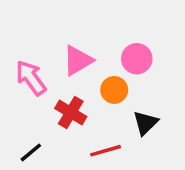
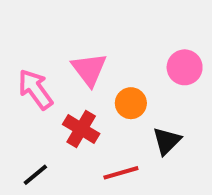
pink circle: (137, 59) -> (185, 67), moved
pink triangle: (78, 60) -> (89, 69), turned -36

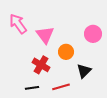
pink arrow: (35, 89) -> (18, 24), moved
black line: (35, 175) -> (32, 88), moved, turned 32

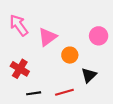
pink triangle: (45, 35) -> (47, 37), turned 30
red cross: (41, 65) -> (20, 69), moved

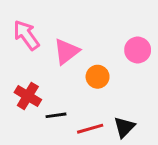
black triangle: (89, 75) -> (124, 127), moved
black line: (34, 93) -> (56, 115), moved

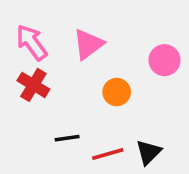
pink triangle: (66, 51) -> (88, 44), moved
red cross: (28, 96) -> (33, 85), moved

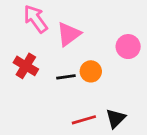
pink arrow: (32, 42) -> (35, 19), moved
black line: (67, 138) -> (66, 77), moved

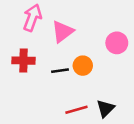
pink arrow: (35, 19) -> (32, 18), turned 56
red cross: (26, 66) -> (23, 61), turned -30

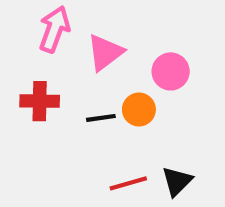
pink circle: (117, 43) -> (171, 71), moved

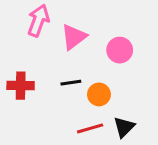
red cross: (40, 101) -> (21, 86), moved
orange circle: (139, 110) -> (99, 94), moved

